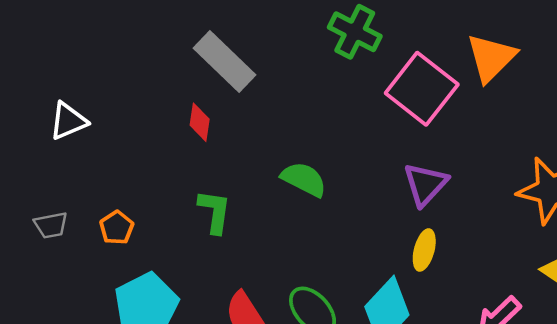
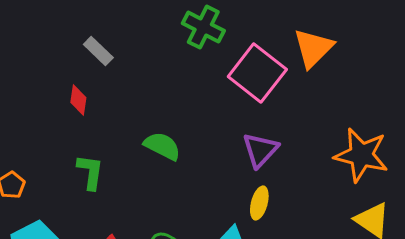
gray rectangle: (224, 61) -> (98, 51), size x0.6

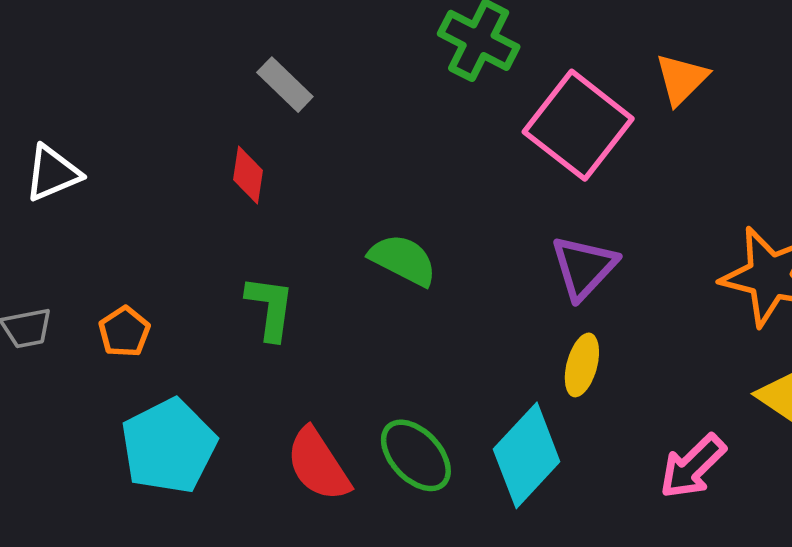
orange triangle: (313, 48) -> (682, 79), size x0.7

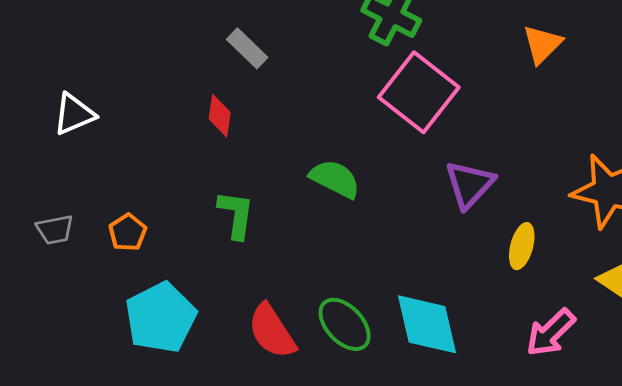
pink square: (578, 125) -> (419, 92), moved
yellow ellipse: (582, 365) -> (522, 246), moved
cyan diamond: (527, 455) -> (427, 324), turned -56

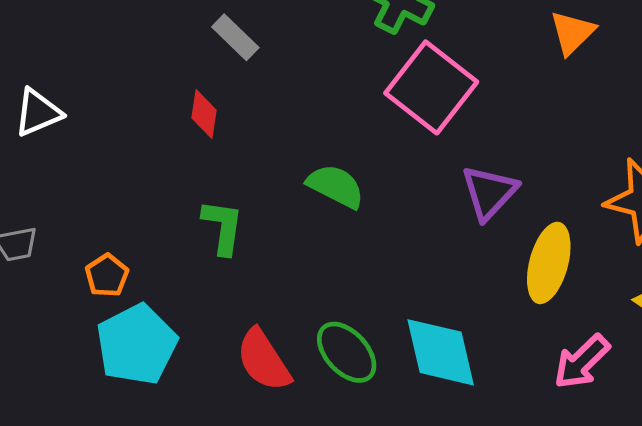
orange pentagon: (128, 232) -> (107, 275), moved
yellow ellipse: (522, 246) -> (549, 263), size x1.5

